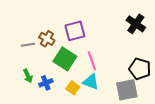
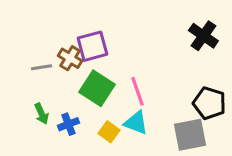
purple square: (75, 31) -> (92, 46), moved

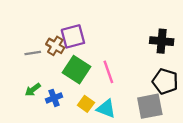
black cross: (203, 36) -> (162, 41), moved, turned -30
green arrow: (42, 114) -> (33, 90), turned 77
cyan triangle: (136, 123) -> (106, 109), moved

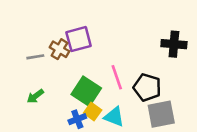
green square: (77, 70) -> (86, 91), moved
black pentagon: (165, 81) -> (147, 87), moved
blue cross: (54, 98) -> (77, 119), moved

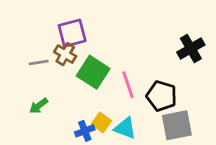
purple square: (79, 39) -> (72, 33), moved
black cross: (174, 44) -> (191, 49), turned -35
green square: (86, 91) -> (93, 72), moved

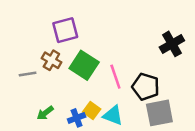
brown cross: (65, 54) -> (51, 60), moved
gray line: (39, 62) -> (28, 74), moved
green arrow: (39, 106) -> (45, 113), moved

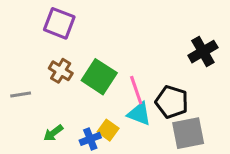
purple square: (65, 30) -> (59, 23), moved, turned 36
gray line: (28, 74) -> (21, 95), moved
cyan triangle: (113, 115) -> (139, 114), moved

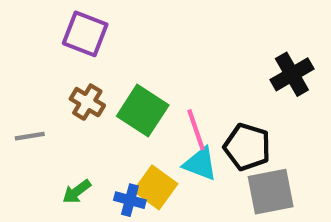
yellow square: (108, 130) -> (156, 187), size x1.4
blue cross: (90, 139) -> (130, 200), turned 36

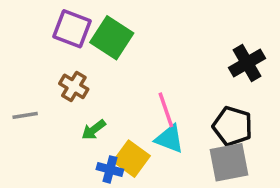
green square: (143, 111) -> (112, 38), moved
black pentagon: (247, 147) -> (233, 126), moved
green arrow: (77, 192) -> (94, 130), moved

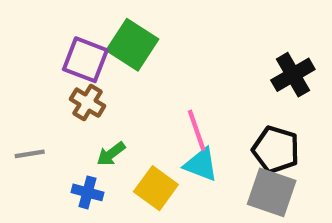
purple square: (72, 29) -> (85, 60), moved
gray line: (25, 115) -> (30, 154), moved
gray square: (229, 162) -> (272, 192), turned 30
blue cross: (110, 169) -> (87, 192), moved

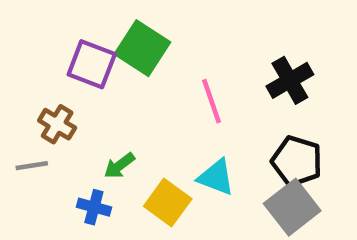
black cross: (293, 75) -> (290, 80), moved
brown cross: (87, 103) -> (57, 124), moved
pink line: (197, 130) -> (212, 101), moved
gray square: (272, 192) -> (292, 207), turned 33

